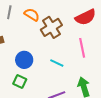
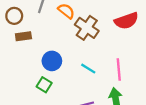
brown cross: (51, 27) -> (87, 28), turned -30
pink line: (82, 48) -> (119, 70), moved

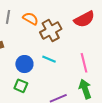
brown cross: (87, 28) -> (51, 31), turned 35
cyan line: (88, 69) -> (49, 59), moved

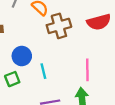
cyan line: (49, 59) -> (43, 71), moved, turned 40
green square: (21, 86) -> (12, 79), turned 32

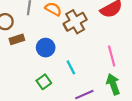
blue circle: (22, 56) -> (46, 48), moved

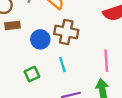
brown cross: (75, 22) -> (66, 32), moved, turned 30

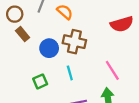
brown rectangle: (12, 25) -> (23, 34), turned 56
pink line: (106, 61) -> (112, 70), turned -30

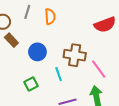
orange semicircle: (65, 12) -> (50, 17), turned 49
brown cross: (74, 42) -> (75, 55), moved

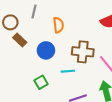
orange semicircle: (50, 17) -> (58, 25), moved
cyan line: (59, 74) -> (68, 71), turned -72

